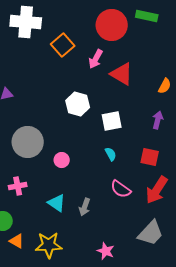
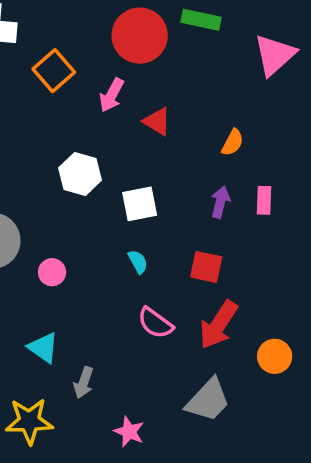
red triangle: (122, 74) -> (157, 121), size x0.7
gray arrow: (85, 207) -> (84, 383), moved

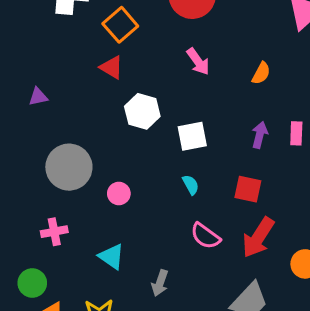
pink arrow: (112, 95) -> (198, 61), moved, turned -64
red triangle: (157, 121) -> (112, 67), moved
orange semicircle: (233, 142) -> (261, 73), moved
gray arrow: (84, 383) -> (160, 283), moved

